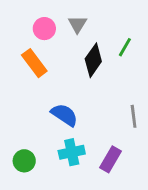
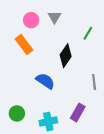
black diamond: (93, 60) -> (66, 56), moved
cyan cross: (72, 152) -> (48, 122), moved

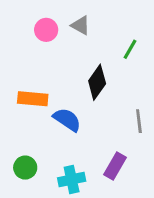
gray triangle: (54, 17) -> (81, 25), turned -32
orange rectangle: (24, 44) -> (33, 99), moved, turned -48

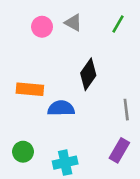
green line: (130, 49) -> (118, 24), moved
blue semicircle: (67, 120) -> (61, 108), turned -35
purple rectangle: (115, 166) -> (119, 150), moved

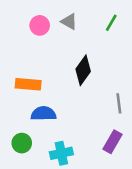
blue semicircle: (61, 108) -> (43, 114), moved

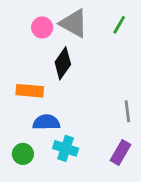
gray triangle: (69, 22) -> (74, 23), size x1.6
black diamond: (83, 70) -> (63, 63), moved
cyan cross: (61, 153) -> (66, 148), moved, turned 30

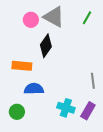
cyan cross: (66, 148) -> (66, 108), moved

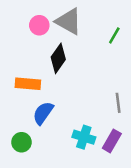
green line: (87, 18) -> (114, 35), moved
blue semicircle: (34, 89) -> (43, 113), turned -54

